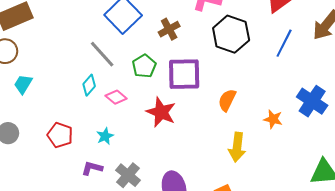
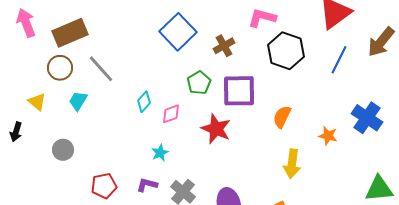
gray line: (102, 54) -> (101, 69), moved
pink diamond: (116, 97) -> (171, 114), turned -60
red pentagon: (60, 135) -> (104, 186), moved, turned -30

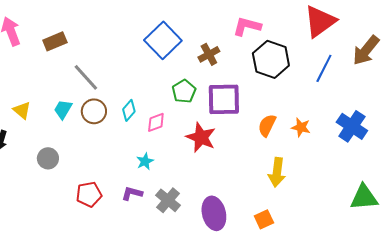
brown rectangle: (70, 33) -> (55, 41), size x0.7
brown circle: (60, 68) -> (94, 111), moved
orange star: (328, 136) -> (301, 127), moved

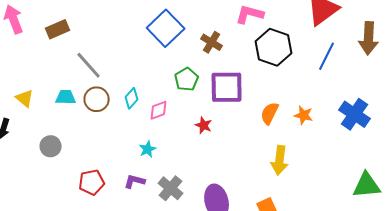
brown arrow: (366, 50) -> (369, 38), turned -36
brown cross: (209, 54) -> (212, 42), turned -30
cyan trapezoid: (63, 109) -> (66, 97), turned 60
red star: (201, 137) -> (204, 125), size x0.6

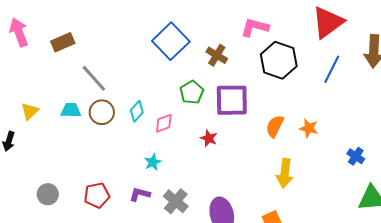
yellow triangle: (25, 98) -> (30, 111), turned 36
blue cross: (355, 114) -> (356, 156), moved, size x0.6
gray circle: (51, 146) -> (48, 194), moved

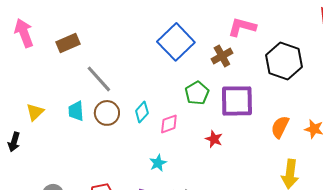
pink L-shape: (255, 27) -> (242, 27), moved
brown cross: (217, 55) -> (222, 56), turned 30
cyan trapezoid: (71, 110) -> (76, 111), turned -95

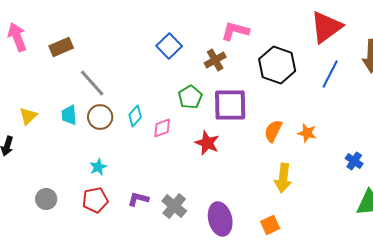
blue square: (176, 42) -> (169, 46), size x0.7
red star: (214, 139) -> (207, 143), size x1.4
cyan star: (158, 163) -> (98, 167), moved

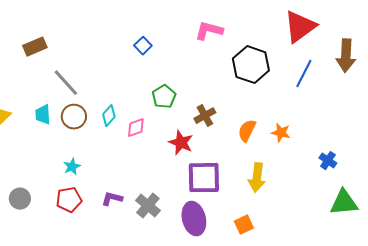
blue square: (169, 46) -> (143, 46), size x0.7
brown cross: (215, 60) -> (205, 116), moved
purple square: (230, 105) -> (204, 178), moved

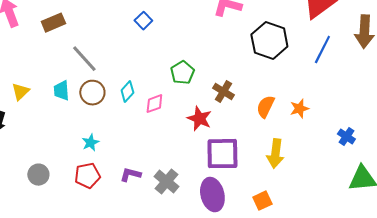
blue square: (143, 46) -> (143, 21), moved
brown cross: (205, 116) -> (223, 92), turned -30
orange star: (281, 133) -> (299, 109), turned -30

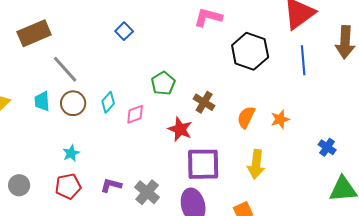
brown rectangle: (53, 23) -> (34, 33), size x1.4
blue line: (322, 50) -> (303, 60), turned -32

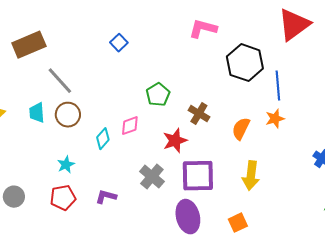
blue line: (303, 60) -> (278, 86), moved
cyan diamond: (108, 102) -> (103, 139), moved
orange star: (280, 119) -> (275, 119), moved
red star: (180, 129) -> (175, 141), turned 30
gray cross: (147, 192) -> (152, 177), moved

